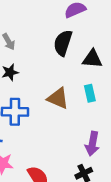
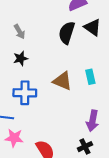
black triangle: (92, 59) -> (92, 27), moved, turned 30

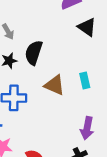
black semicircle: (67, 33) -> (34, 53), moved

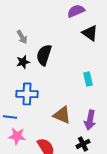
brown triangle: (55, 85) -> (62, 115), moved

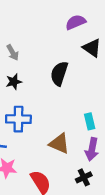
black semicircle: (44, 55) -> (59, 74), moved
cyan rectangle: (88, 79) -> (90, 121), moved

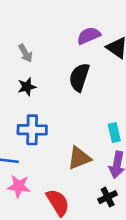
purple semicircle: (76, 22) -> (89, 36), moved
brown triangle: (59, 144) -> (79, 158), turned -45

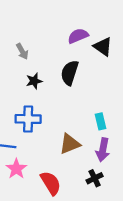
black star: (27, 87) -> (34, 81), moved
pink star: (19, 186) -> (16, 169), turned 30

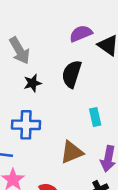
gray arrow: (22, 51) -> (19, 50), size x1.5
cyan rectangle: (100, 121) -> (95, 117), moved

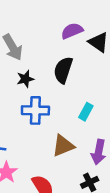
cyan rectangle: (95, 117) -> (86, 112), turned 42
blue cross: (26, 125) -> (35, 110), moved

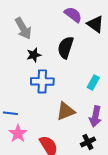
purple semicircle: (72, 31) -> (73, 15), turned 60
cyan rectangle: (86, 112) -> (93, 83), moved

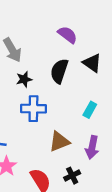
black triangle: (95, 24) -> (92, 63), moved
black cross: (88, 142) -> (72, 176), moved

